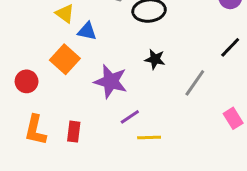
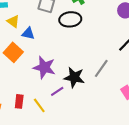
black star: (155, 59) -> (74, 77), moved, size x1.5
yellow line: (149, 137) -> (39, 105), moved, turned 56

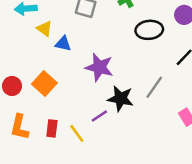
black ellipse: (70, 19) -> (149, 30), moved
orange square: (13, 52) -> (44, 84), moved
purple star: (44, 67) -> (99, 67), moved

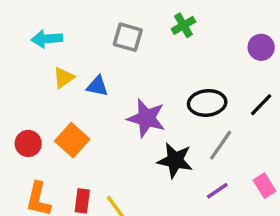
yellow triangle: (44, 29) -> (64, 78), moved, turned 49
black ellipse: (149, 30) -> (207, 103), moved
purple line: (99, 116) -> (217, 191), moved

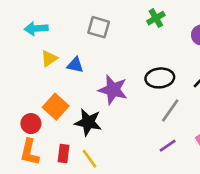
green cross: (183, 25) -> (156, 18), moved
red circle: (28, 143) -> (31, 124), moved
black star: (175, 160) -> (88, 122), moved

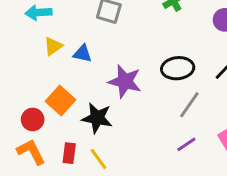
orange L-shape: (30, 152) -> (31, 152), turned 140

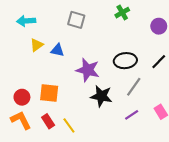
orange square: (60, 100) -> (49, 93), moved, turned -36
black star: (97, 118) -> (101, 96), moved
red rectangle: (69, 153) -> (48, 121), turned -40

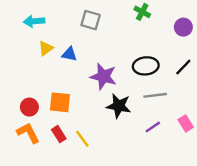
green cross: (122, 13) -> (142, 12), turned -32
gray line: (134, 87) -> (155, 95), turned 48

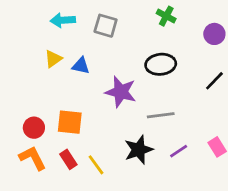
cyan arrow: (34, 21) -> (63, 20), moved
black ellipse: (146, 66) -> (161, 64), moved
gray line: (155, 95) -> (161, 115), moved
black star: (119, 106) -> (139, 150), moved, turned -30

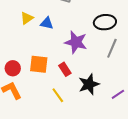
gray line: (161, 115) -> (112, 48), moved, turned -60
purple line: (179, 151) -> (118, 94), moved
red rectangle: (68, 159) -> (65, 69), moved

